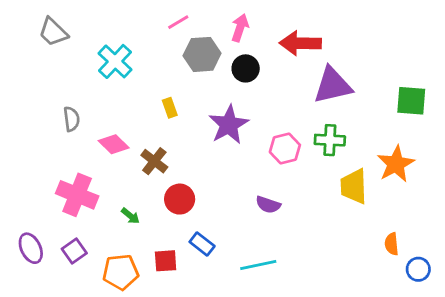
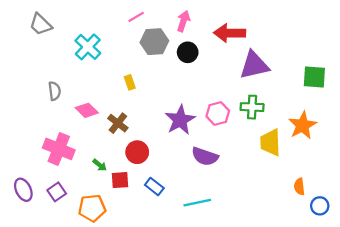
purple star: (229, 125) -> (180, 120), moved
purple semicircle: (268, 205) -> (205, 156), size x1.4
red square: (166, 261) -> (120, 180), moved

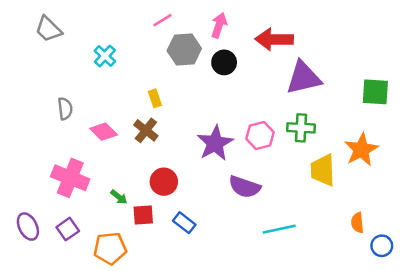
cyan cross: (88, 47) -> (105, 56), size x0.7
brown cross: (118, 123) -> (146, 130), moved
cyan line: (197, 203) -> (279, 229), moved

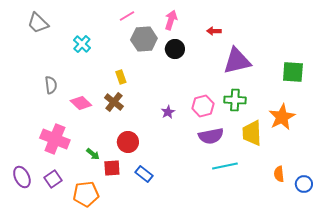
red arrow: (274, 39) -> (214, 31), size x0.5
purple star: (215, 143) -> (168, 112), size x0.5
purple semicircle: (245, 187) -> (211, 136), moved, turned -30
cyan line: (279, 229) -> (225, 166), moved
blue circle: (382, 246) -> (304, 184), moved

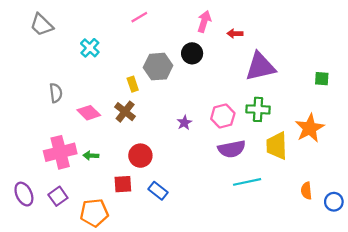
pink arrow: (171, 20) -> (204, 21), moved
gray hexagon: (144, 39) -> (158, 67), moved
green square: (293, 72) -> (322, 79), size x0.6
pink cross: (55, 139) -> (60, 152), turned -36
green arrow: (93, 154) -> (91, 156), moved, turned 144

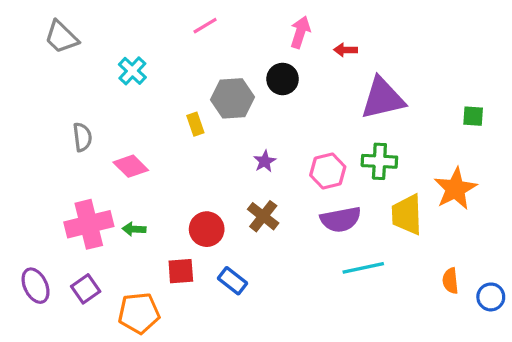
brown cross: (125, 112) -> (263, 216), moved
purple star: (184, 123) -> (265, 161), moved

